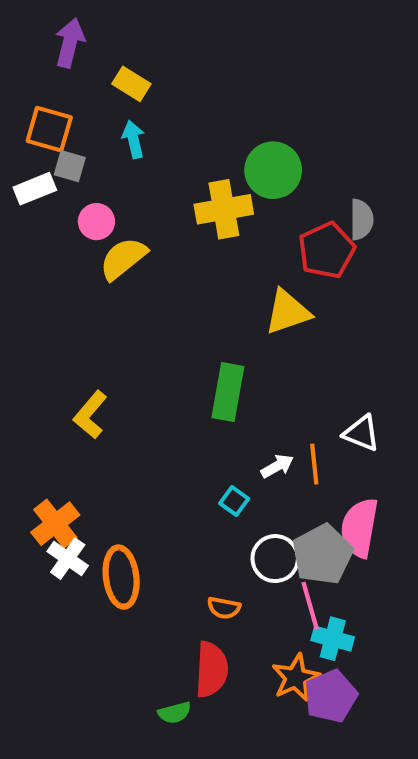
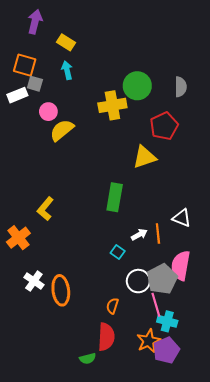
gray semicircle: (361, 220) -> (181, 87), moved
orange cross: (55, 524) -> (18, 238), moved
orange semicircle: (224, 608) -> (112, 306), turned 98

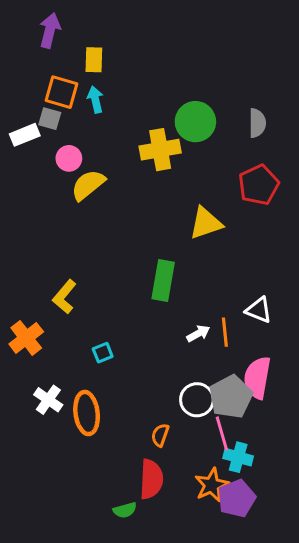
yellow rectangle: (66, 42) -> (94, 60), turned 60
orange square: (25, 65) -> (62, 92), moved
red pentagon: (164, 126) -> (259, 185), moved
cyan square: (118, 252) -> (103, 353), moved, turned 32

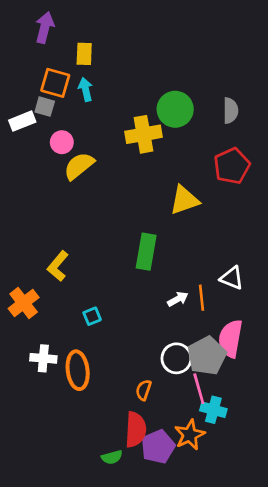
white cross: (48, 400) -> (43, 358), turned -30
purple pentagon: (237, 498) -> (158, 447), moved

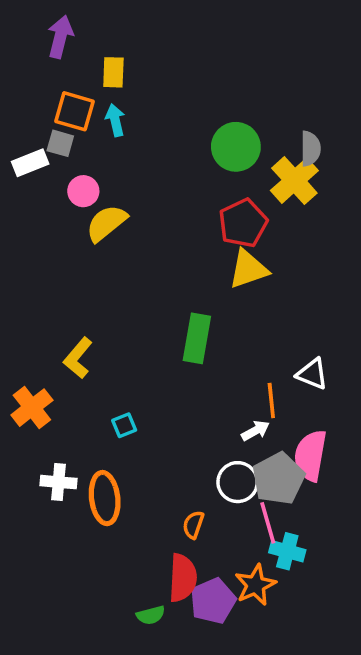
yellow cross: (144, 134) -> (294, 181), moved, turned -32
red pentagon: (232, 166) -> (243, 223), moved
white arrow: (178, 299) -> (255, 431), moved

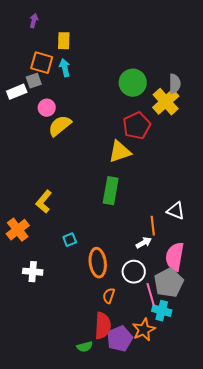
purple arrow: (60, 37) -> (34, 21), size x0.6
gray square: (60, 143) -> (34, 81), turned -35
yellow triangle: (248, 269) -> (120, 152), moved
gray pentagon: (278, 479) -> (169, 283), moved
orange ellipse: (105, 498) -> (98, 263), moved

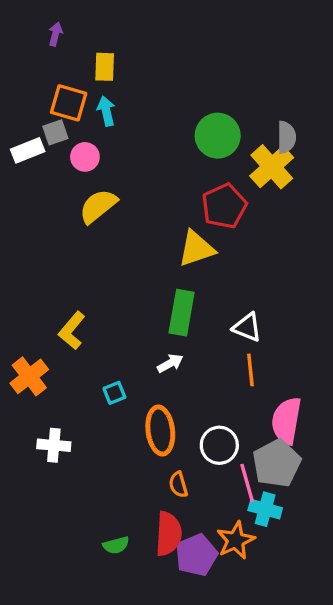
pink circle: (47, 108) -> (85, 157), moved
white triangle: (176, 211) -> (247, 327), moved
white arrow: (144, 243) -> (170, 363), moved
orange semicircle: (109, 296) -> (178, 485), turned -35
green semicircle: (85, 347) -> (116, 545), moved

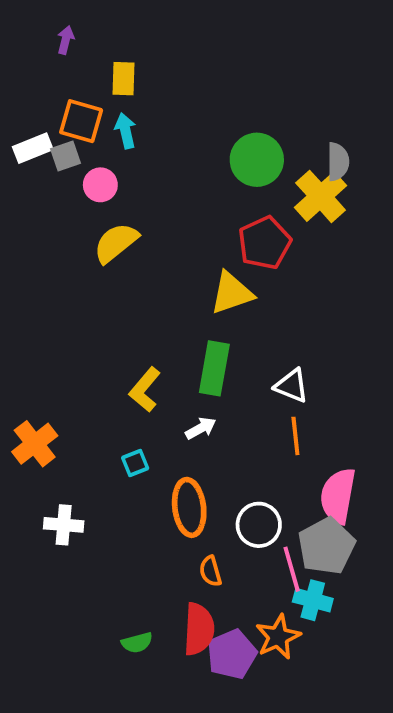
white rectangle: (28, 150) -> (33, 148), moved
yellow L-shape: (72, 331) -> (145, 390), moved

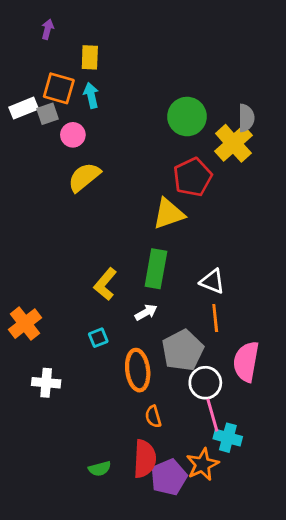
white circle: (259, 525) -> (205, 383), moved
gray pentagon: (326, 546) -> (183, 350), moved

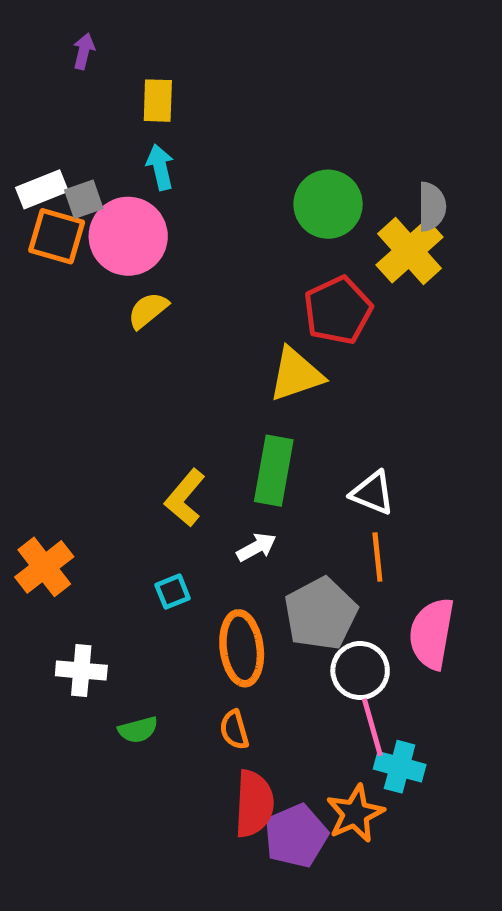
orange square: (59, 88) -> (57, 236), moved
pink circle: (73, 135) -> (128, 236), size x1.8
yellow semicircle: (84, 177) -> (148, 310), size x0.7
orange semicircle: (153, 417) -> (234, 730), moved
green semicircle: (100, 469) -> (138, 730), moved

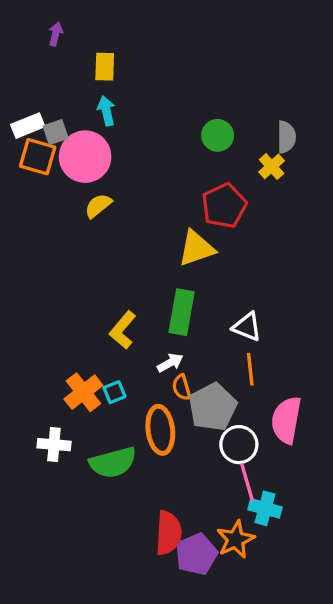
green circle: (328, 204) -> (218, 135), size x0.7
yellow cross: (409, 251) -> (272, 166), size x0.6
orange cross: (44, 567) -> (83, 392), moved
green semicircle: (138, 730) -> (113, 463), moved, size x1.8
orange semicircle: (234, 730) -> (182, 387), moved

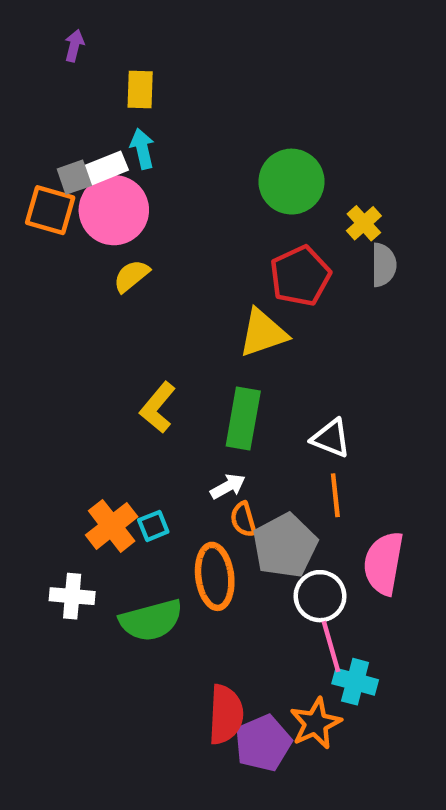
white rectangle: (28, 126) -> (105, 168), moved
green circle: (218, 135) -> (291, 182), size x1.5
gray semicircle: (286, 137) -> (384, 265), moved
yellow L-shape: (123, 330) -> (158, 408), moved

